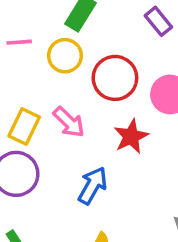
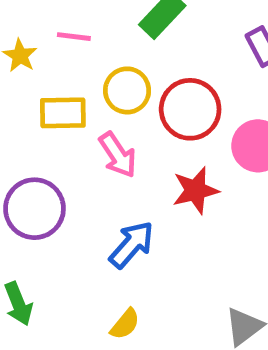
yellow circle: (65, 56) -> (127, 90), moved
yellow rectangle: (24, 127) -> (63, 113), moved, turned 52

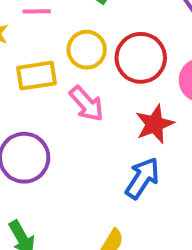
blue arrow: (132, 245) -> (142, 178), moved

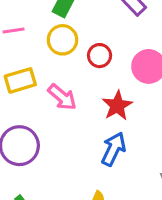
yellow circle: (87, 50) -> (62, 40), moved
red circle: (141, 58) -> (100, 56), size x0.6

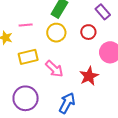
red circle: (100, 56) -> (88, 32), moved
blue arrow: (114, 149) -> (67, 103), moved

